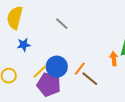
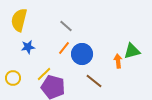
blue circle: (57, 67) -> (82, 54), moved
orange line: (80, 69) -> (64, 48), moved

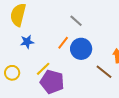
gray line: (66, 26) -> (76, 21), moved
brown line: (94, 81) -> (104, 72), moved

